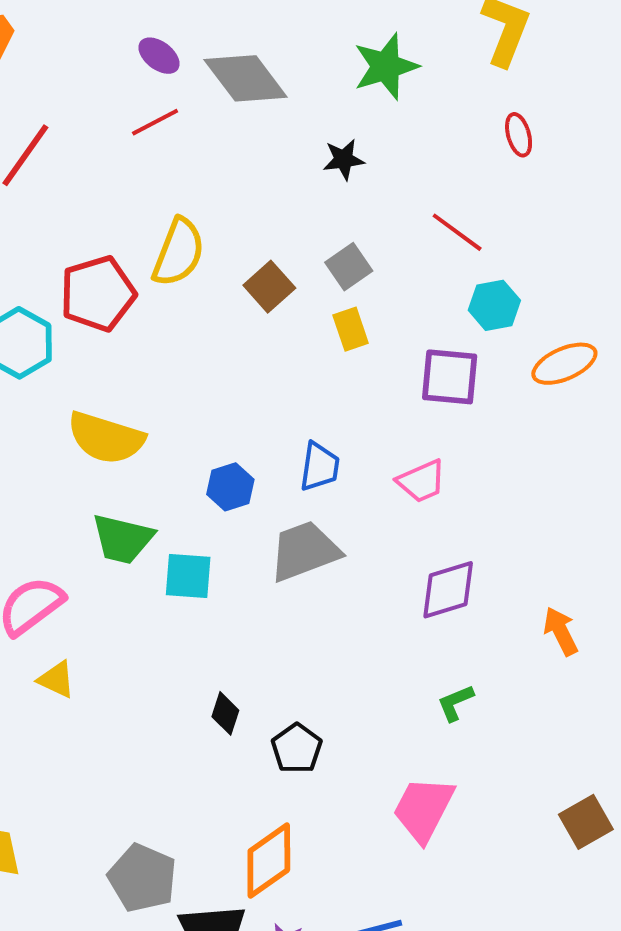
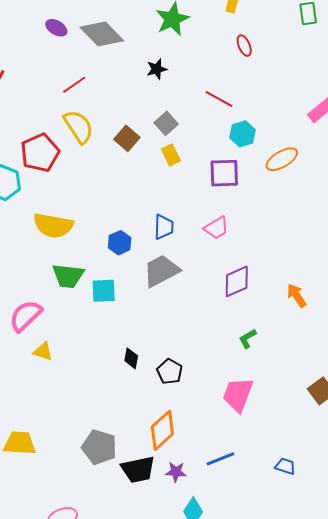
red line: (155, 122) -> (74, 85), moved
yellow semicircle: (178, 252) -> (79, 127), turned -48

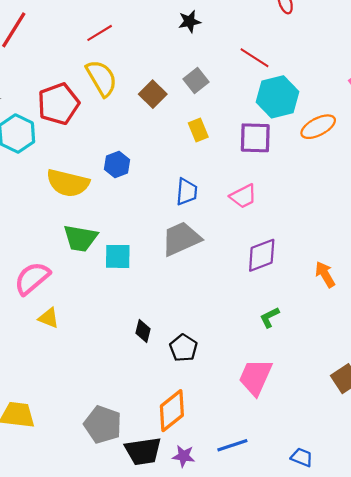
cyan hexagon: (243, 134) -> (278, 97), size x1.5
yellow rectangle: (171, 155) -> (198, 130), moved
blue hexagon: (120, 243) -> (117, 164), moved

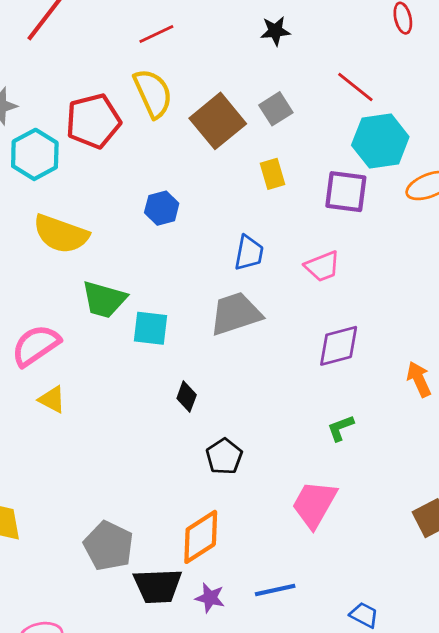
brown square: (153, 94) -> (218, 121), size x1.5
yellow semicircle: (68, 183) -> (61, 234), moved
black diamond: (143, 331) -> (187, 397), moved

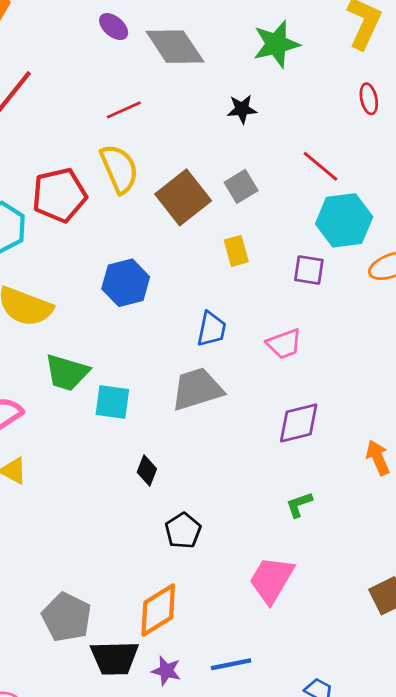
purple square: (346, 192) -> (309, 270), size x0.7
blue hexagon: (162, 208) -> (126, 283), size x1.4

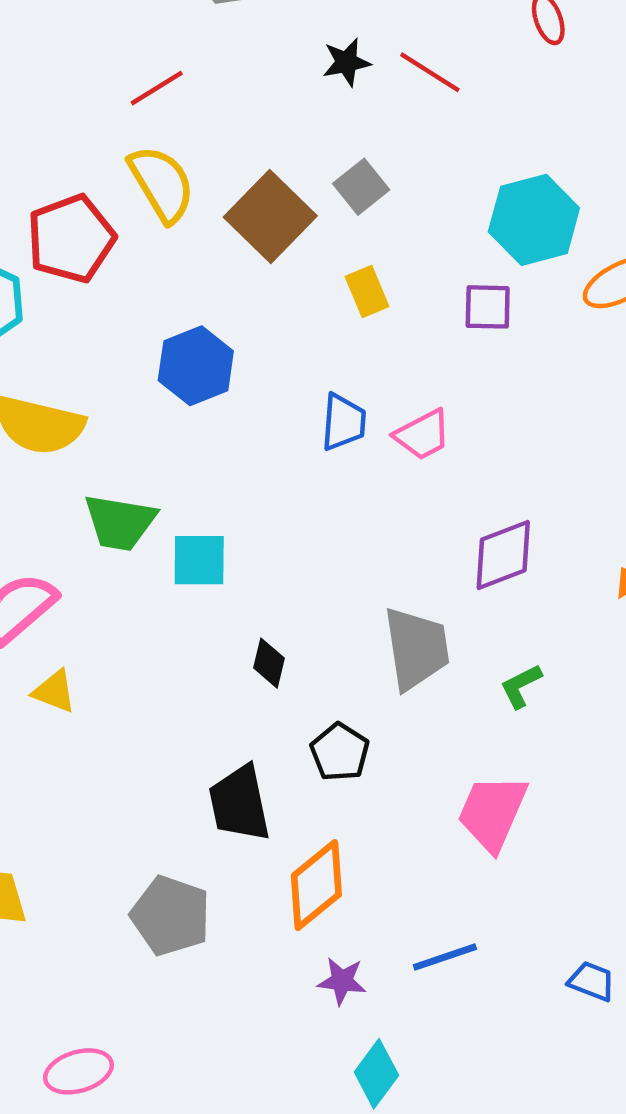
red line: (320, 166) -> (430, 72), moved
pink trapezoid: (284, 344) -> (423, 435), moved
gray trapezoid: (197, 389) -> (416, 648), moved, turned 106
black trapezoid: (115, 658) -> (240, 803), moved, turned 87

